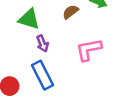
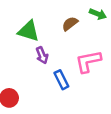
blue rectangle: (42, 75) -> (61, 80), moved, size x0.7

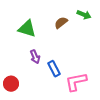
purple arrow: (42, 55) -> (35, 57), moved
pink L-shape: (88, 61) -> (76, 82), moved

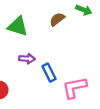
purple arrow: (35, 57) -> (27, 59), turned -64

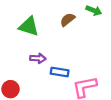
blue rectangle: (49, 73) -> (60, 72), turned -54

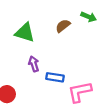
purple arrow: (38, 58) -> (34, 64), turned -112

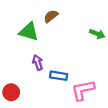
green arrow: (89, 17) -> (97, 34), moved
brown semicircle: (63, 26) -> (51, 16), moved

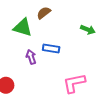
blue rectangle: (59, 76) -> (51, 49), moved

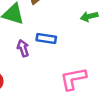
green arrow: (88, 30) -> (89, 16), turned 144

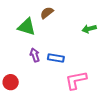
blue rectangle: (46, 38) -> (56, 58), moved

